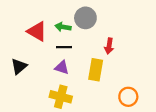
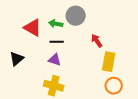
red arrow: (109, 46) -> (97, 41), turned 136
yellow rectangle: (96, 70) -> (109, 62), moved

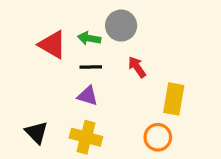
red arrow: (97, 41) -> (137, 67), moved
black triangle: (17, 59) -> (36, 132), moved, turned -35
orange circle: (114, 86) -> (158, 137), moved

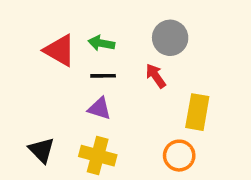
gray circle: (121, 26) -> (170, 38), moved

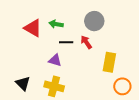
black line: (103, 76) -> (66, 42), moved
orange circle: (179, 156) -> (122, 86), moved

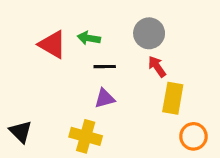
red arrow: (86, 42) -> (157, 67), moved
purple triangle: (55, 60) -> (105, 98), moved, turned -32
black triangle: (23, 83) -> (21, 132), moved

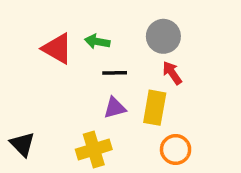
yellow rectangle: (173, 98) -> (155, 108), moved
yellow cross: (86, 136) -> (94, 149), turned -32
orange circle: (193, 136) -> (176, 149), moved

